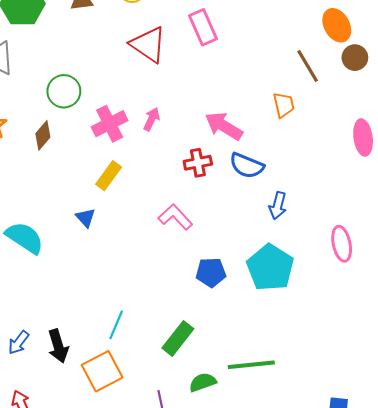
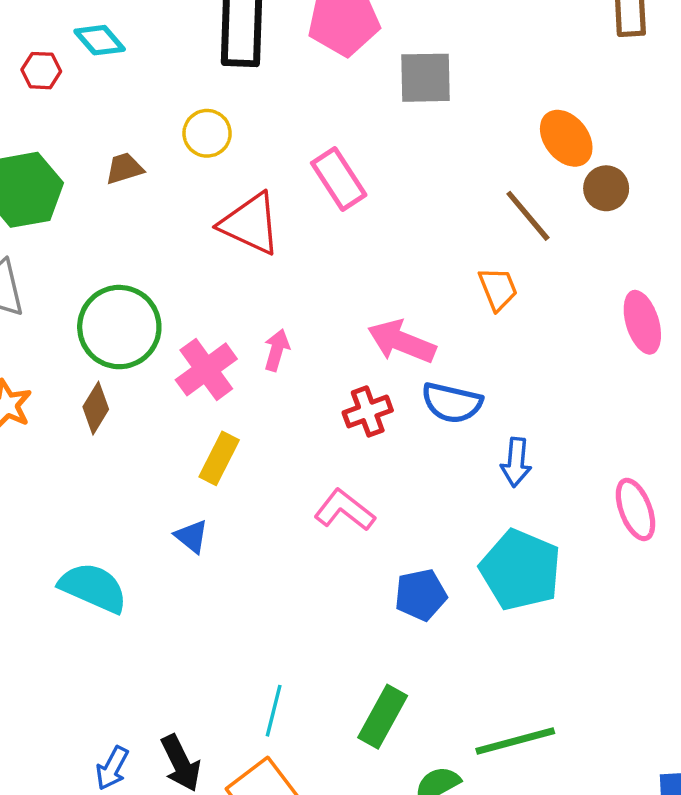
green circle: (64, 91) -> (119, 327), size x1.4

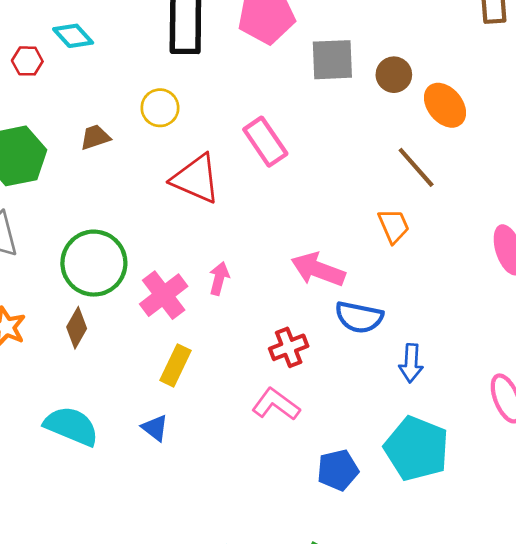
brown circle: (606, 188) -> (394, 75), moved
red cross: (368, 411) -> (289, 347), moved
cyan semicircle: (93, 588) -> (71, 426), moved

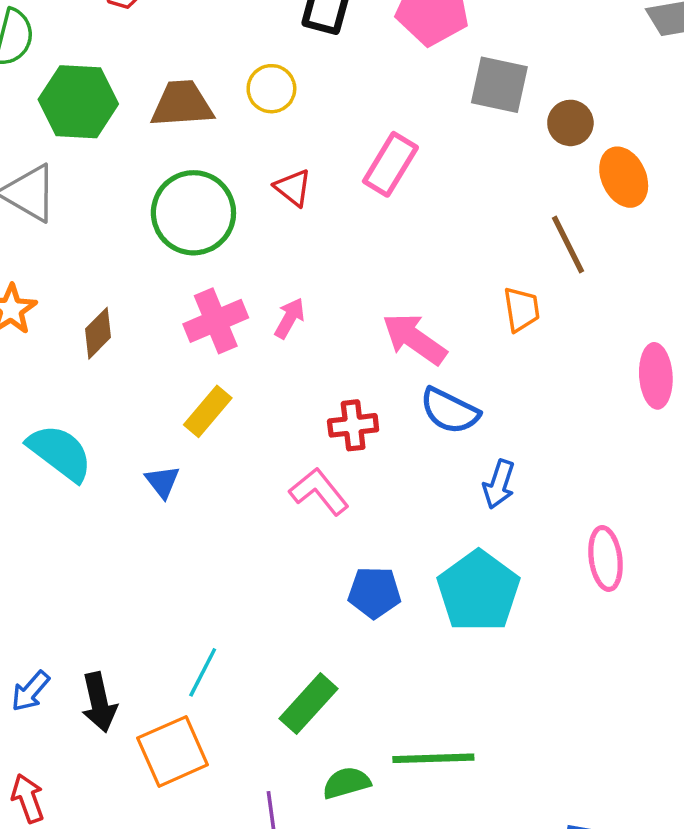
brown trapezoid: (95, 137) -> (182, 104), size x1.6
pink rectangle: (265, 142) -> (390, 164), turned 51
red triangle: (196, 179) -> (293, 188), size x0.6
green circle: (94, 263) -> (193, 213), moved

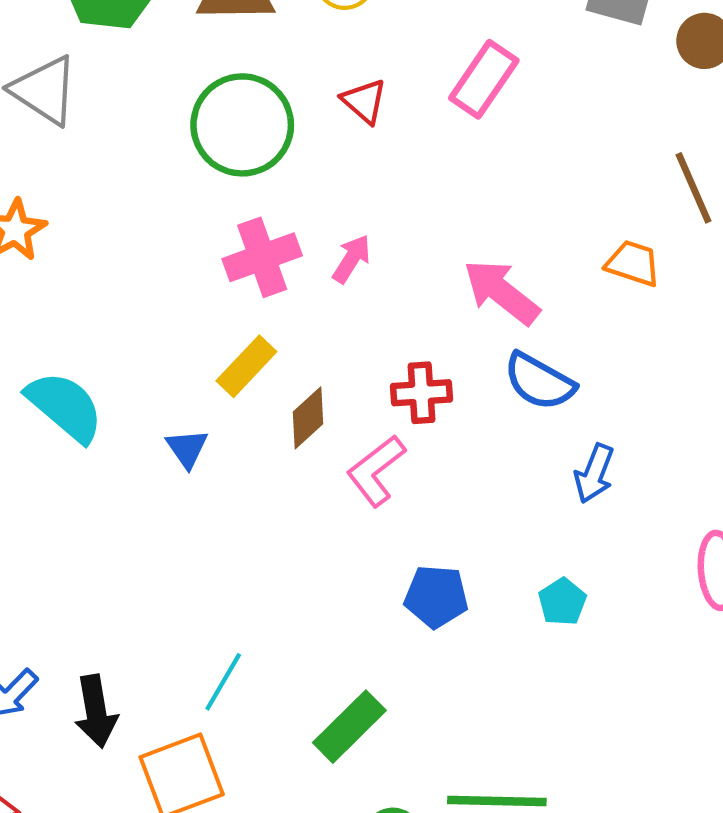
orange trapezoid: (522, 309) -> (633, 263), turned -66
brown diamond: (98, 333) -> (308, 418), moved
pink L-shape: (319, 492) -> (376, 471), turned -92
cyan pentagon: (478, 591) -> (562, 602), size x0.5

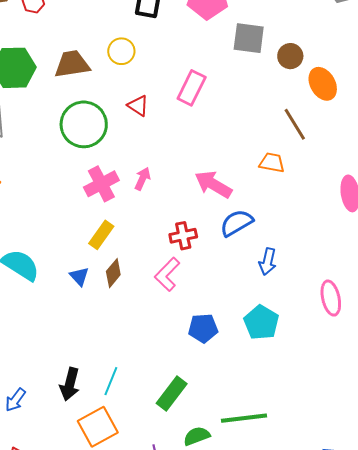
blue semicircle: (539, 381) -> (237, 223), turned 128
brown diamond: (308, 418) -> (113, 273), moved
cyan pentagon: (562, 602) -> (261, 322), size x1.6
black arrow: (96, 711) -> (70, 384), moved, turned 32

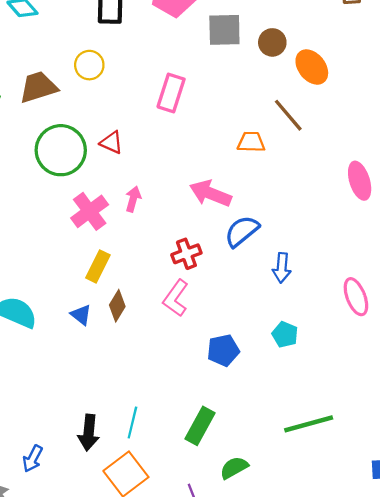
red triangle: (138, 106) -> (111, 143), moved
orange trapezoid: (272, 163) -> (251, 142), moved
cyan pentagon: (261, 322) -> (285, 335), size x0.7
green line: (244, 418) -> (309, 424), moved

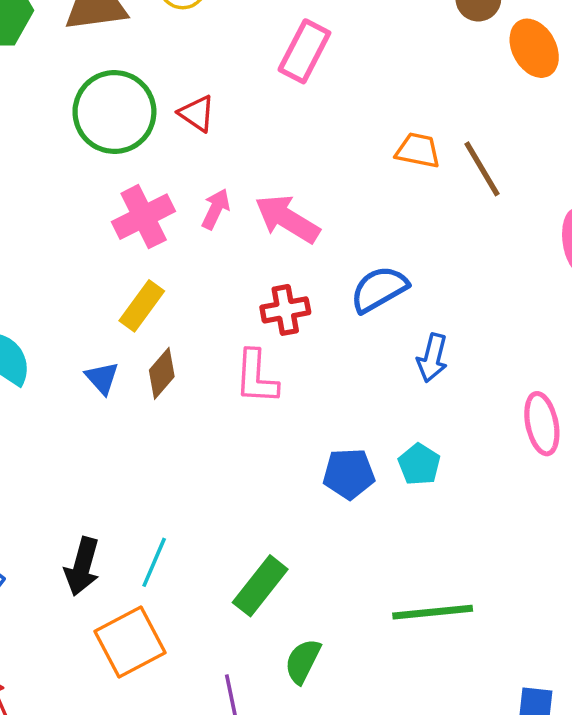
brown line: (288, 115) -> (482, 169), moved
pink arrow: (210, 193) -> (287, 219), moved
pink L-shape: (176, 298) -> (256, 377), turned -42
blue pentagon: (223, 350) -> (349, 474), moved
green semicircle: (234, 468) -> (303, 661), turned -44

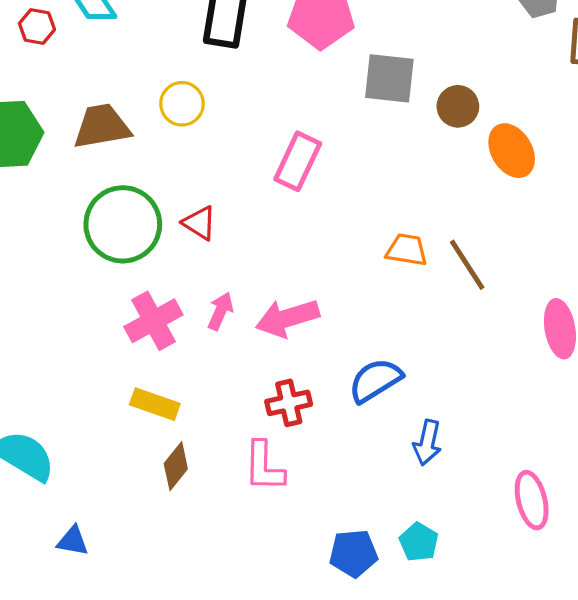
pink arrow: (287, 219) -> (287, 318), turned -46
yellow rectangle: (142, 306) -> (155, 404), turned 75
blue triangle: (102, 378) -> (73, 541), moved, turned -36

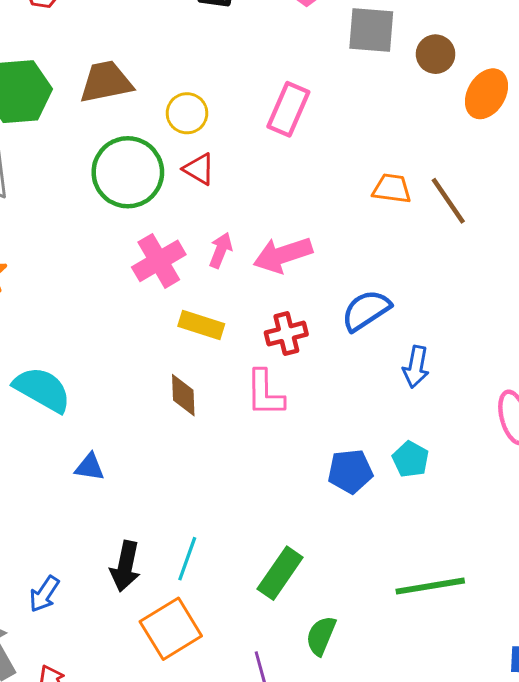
yellow circle: (182, 104) -> (187, 113), moved
orange ellipse: (512, 151) -> (486, 94), turned 63
yellow rectangle: (155, 404) -> (201, 325), moved
brown diamond: (176, 466) -> (183, 395), turned -39

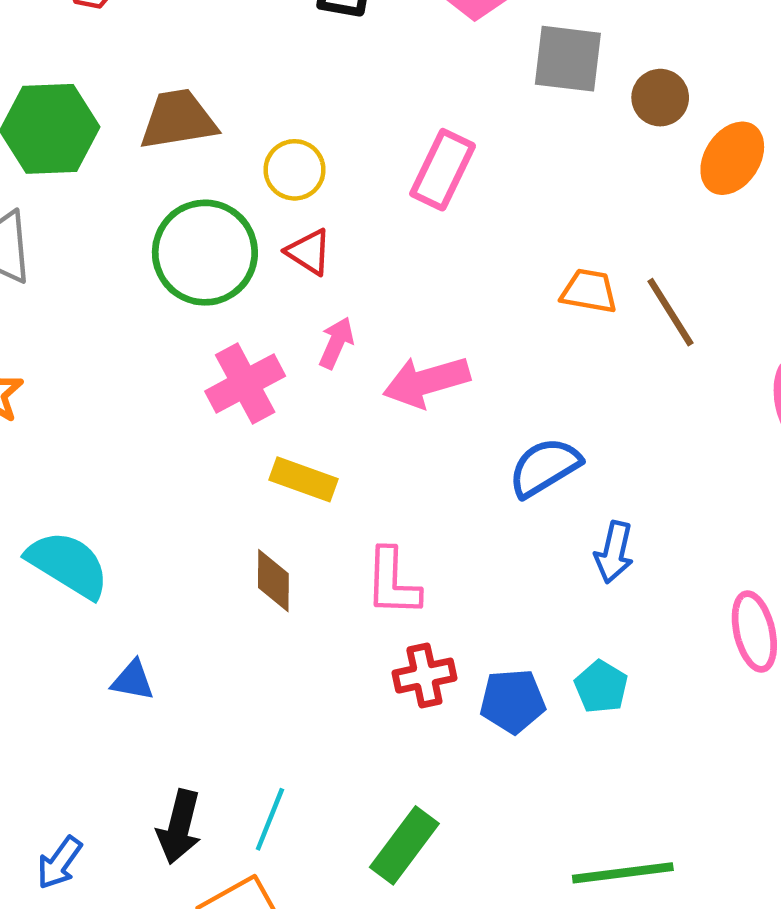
pink arrow: (221, 250) -> (336, 343), moved
red cross: (286, 334) -> (424, 676), moved

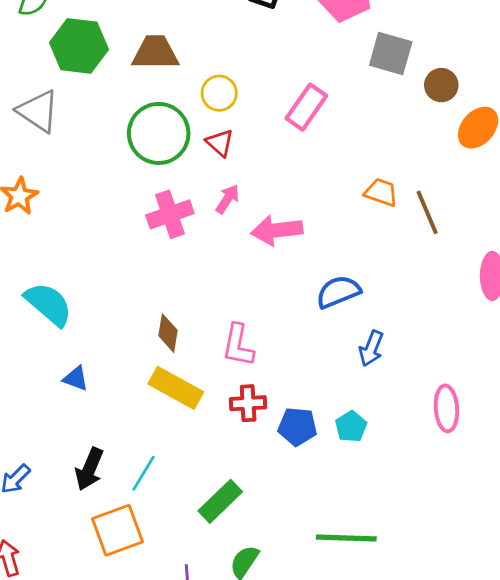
yellow rectangle: (303, 479) -> (176, 388), moved, size x1.4

